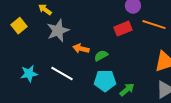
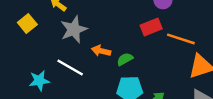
orange line: (154, 25) -> (181, 39), moved
white line: (62, 74) -> (70, 68), moved

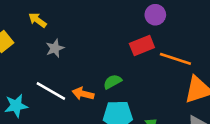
gray star: (74, 29) -> (55, 48), size x0.6
orange arrow: (101, 51) -> (83, 94), moved

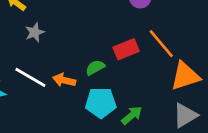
red rectangle: (142, 46) -> (126, 49), moved
orange line: (175, 59) -> (161, 44), turned 32

